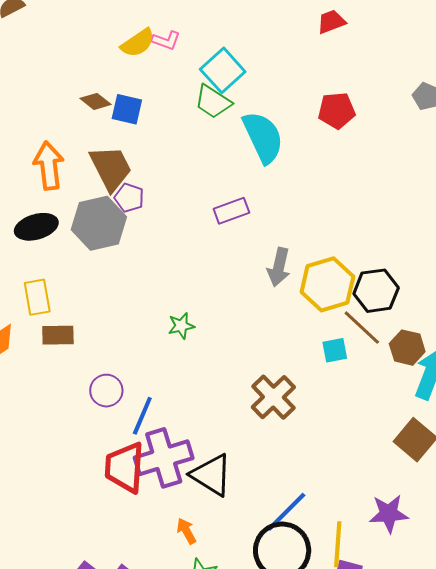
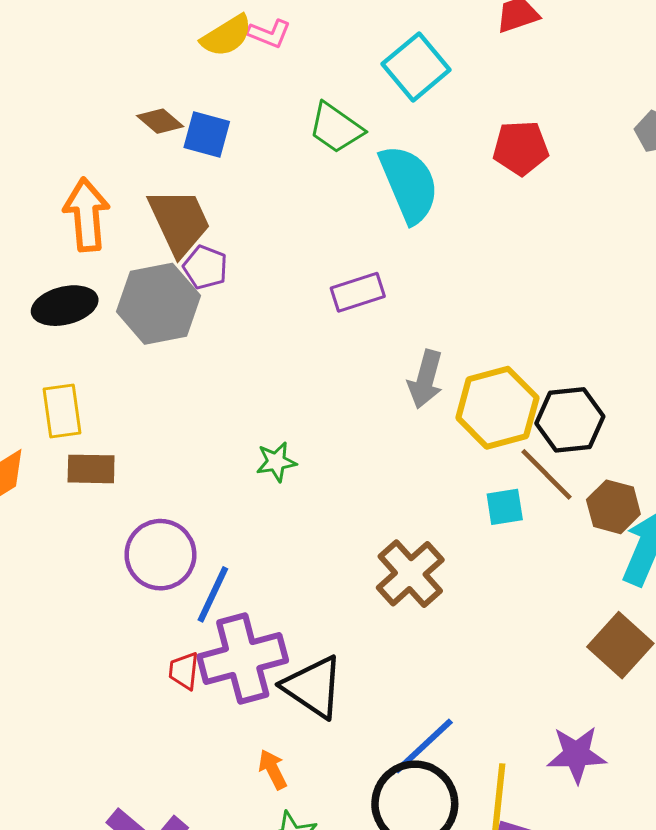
cyan square: (223, 70) -> (416, 67), moved
purple circle: (106, 391) -> (160, 555), size x1.4
red trapezoid: (125, 467) -> (184, 671), size x0.5

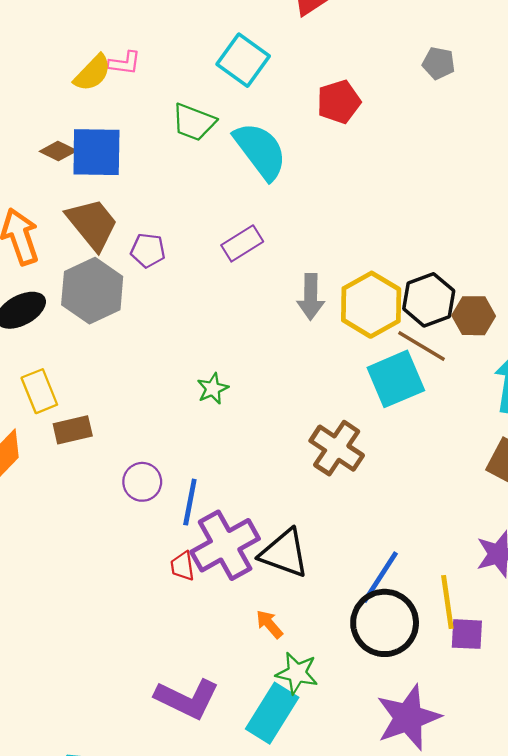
blue square: (207, 135) -> (96, 152), size x1.5
purple pentagon: (205, 267) -> (148, 250), moved
cyan square: (505, 507) -> (396, 379), size x1.8
brown hexagon: (613, 507) -> (474, 316), moved
purple circle: (160, 555) -> (142, 482), size x0.7

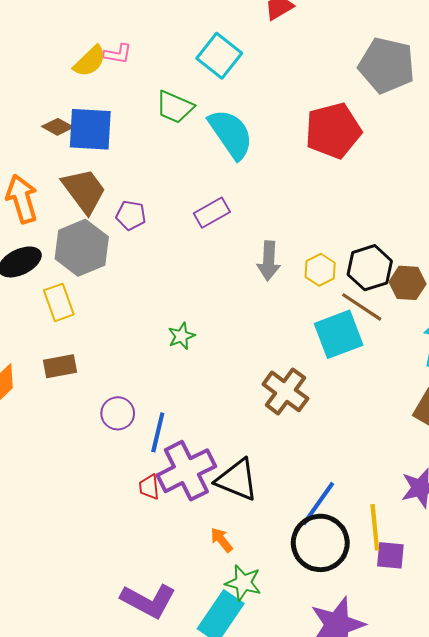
gray pentagon: (439, 63) -> (387, 65), size x2.0
red pentagon: (339, 102) -> (333, 131), moved, size x1.5
yellow hexagon: (371, 305) -> (320, 270), size x0.6
yellow rectangle: (39, 391) -> (59, 302), moved

